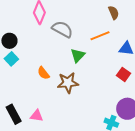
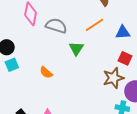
cyan square: (11, 59) -> (12, 65), turned 32
brown star: (68, 83) -> (113, 78), moved

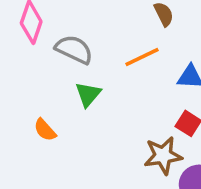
green triangle: (76, 48) -> (88, 94), moved

